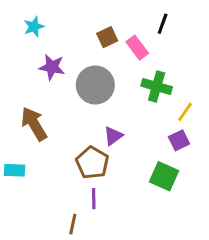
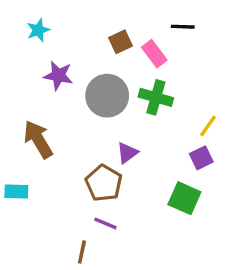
black line: (163, 24) -> (183, 27), turned 72
green cross: (157, 86) -> (156, 97), moved
purple line: (94, 199) -> (105, 223), turned -66

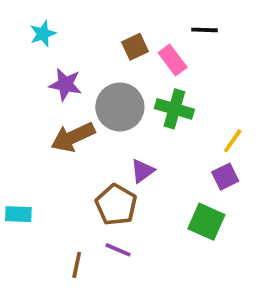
brown arrow: (38, 139) -> (73, 137), moved, turned -84
brown line: (82, 252) -> (77, 265), moved

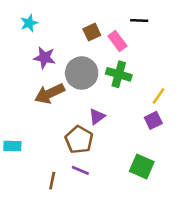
green square: (206, 222) -> (142, 167), moved

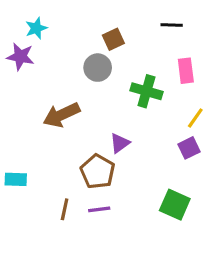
pink rectangle: (117, 41) -> (186, 71), moved, turned 30
purple star: (44, 58) -> (20, 57), moved
gray circle: (82, 73) -> (98, 68), moved, size x0.7
purple line: (80, 170) -> (99, 209), turned -30
brown line: (52, 181) -> (65, 209), moved

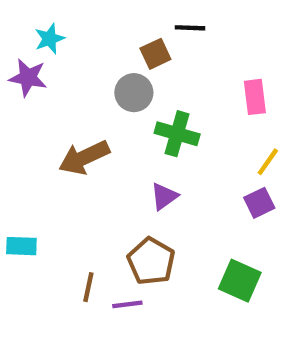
black line: (172, 25) -> (190, 28), moved
green cross: (146, 91) -> (177, 134), moved
brown pentagon: (98, 172) -> (151, 261), moved
purple line: (99, 209) -> (127, 304), moved

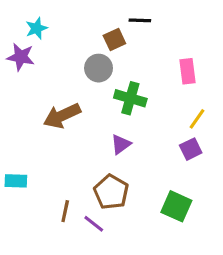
purple line: (127, 304) -> (94, 224), turned 45

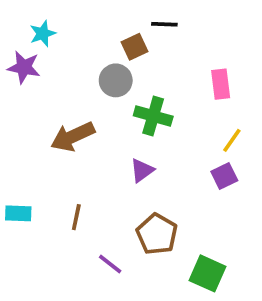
brown pentagon: (111, 192) -> (157, 234), moved
green square: (176, 206) -> (208, 273), moved
brown line: (65, 211) -> (76, 217), moved

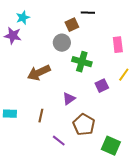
purple triangle: (142, 170) -> (69, 99), moved
purple square: (224, 176) -> (102, 86), moved

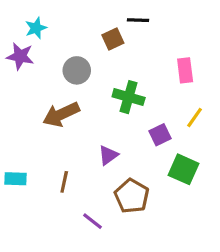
gray circle: (62, 43) -> (77, 70), moved
green square: (111, 146) -> (184, 169), moved

